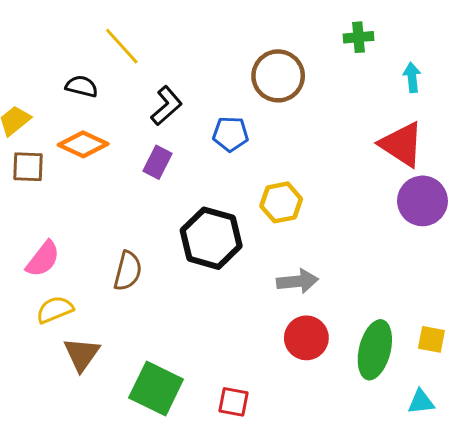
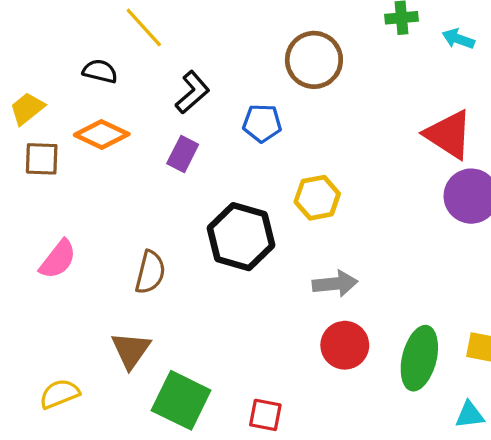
cyan arrow: (412, 77) -> (458, 39), moved, turned -64
yellow semicircle: (55, 310) -> (59, 394), moved
brown triangle: (82, 354) -> (131, 350), moved

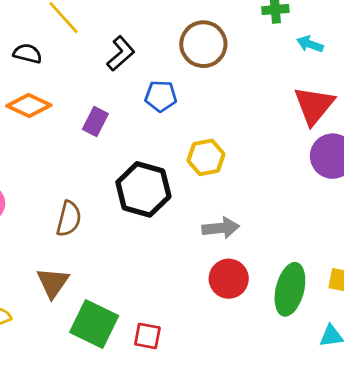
cyan arrow: (458, 39) -> (310, 44), moved
black L-shape: (192, 92) -> (121, 53), moved
red triangle: (449, 134) -> (314, 105), turned 36
red square: (265, 415) -> (147, 336), moved

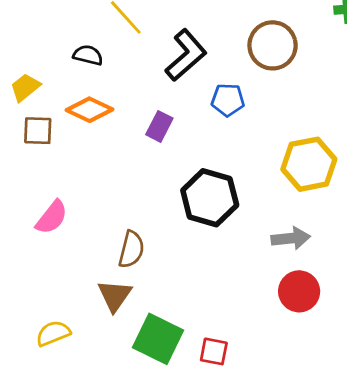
black L-shape: (121, 53) -> (186, 55), size x1.4
yellow hexagon: (206, 157) -> (309, 164), moved, size x1.4
brown semicircle: (69, 219) -> (131, 249), moved

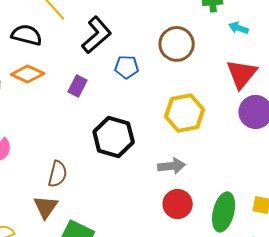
brown circle: (273, 45) -> (177, 44), moved
black semicircle: (88, 55) -> (27, 35), size x1.4

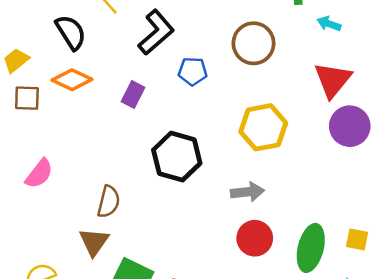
black semicircle: (27, 35) -> (71, 32), turned 44

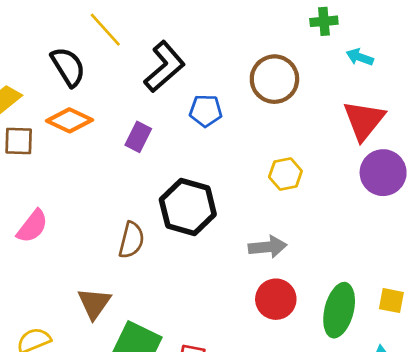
yellow hexagon: (263, 127) -> (285, 174), size x0.6
brown semicircle: (109, 202) -> (131, 240), moved

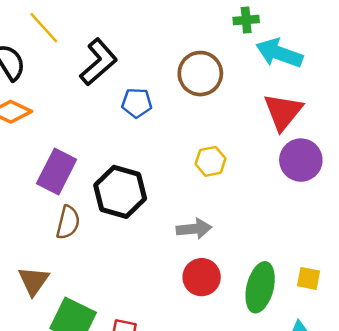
cyan arrow: (360, 57) -> (279, 53), size x1.8
purple rectangle: (138, 137) -> (57, 172), moved, size x1.6

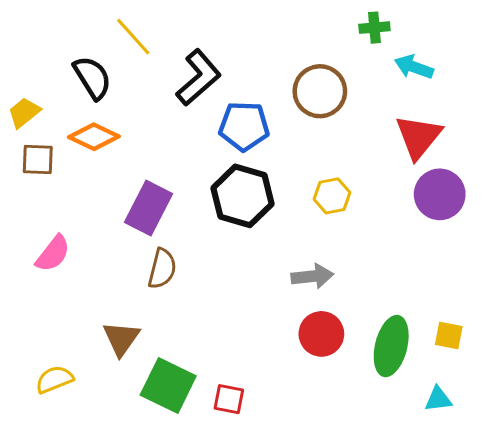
cyan arrow: (279, 53) -> (414, 67), size x0.7
blue pentagon: (137, 103) -> (244, 126), size x1.4
black hexagon: (120, 192) -> (242, 196), moved

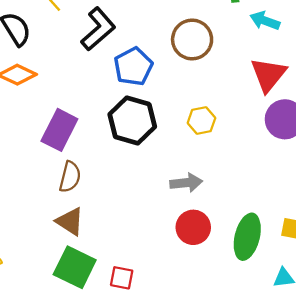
blue pentagon: (244, 126) -> (133, 67), turned -30
brown triangle: (121, 338) -> (70, 221), moved, turned -32

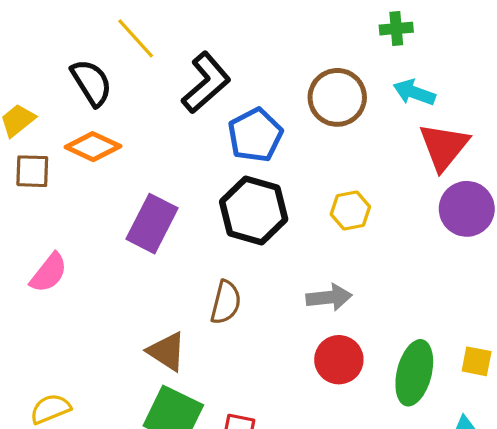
cyan arrow: (265, 21) -> (414, 92), moved
brown semicircle: (70, 177) -> (226, 302), moved

